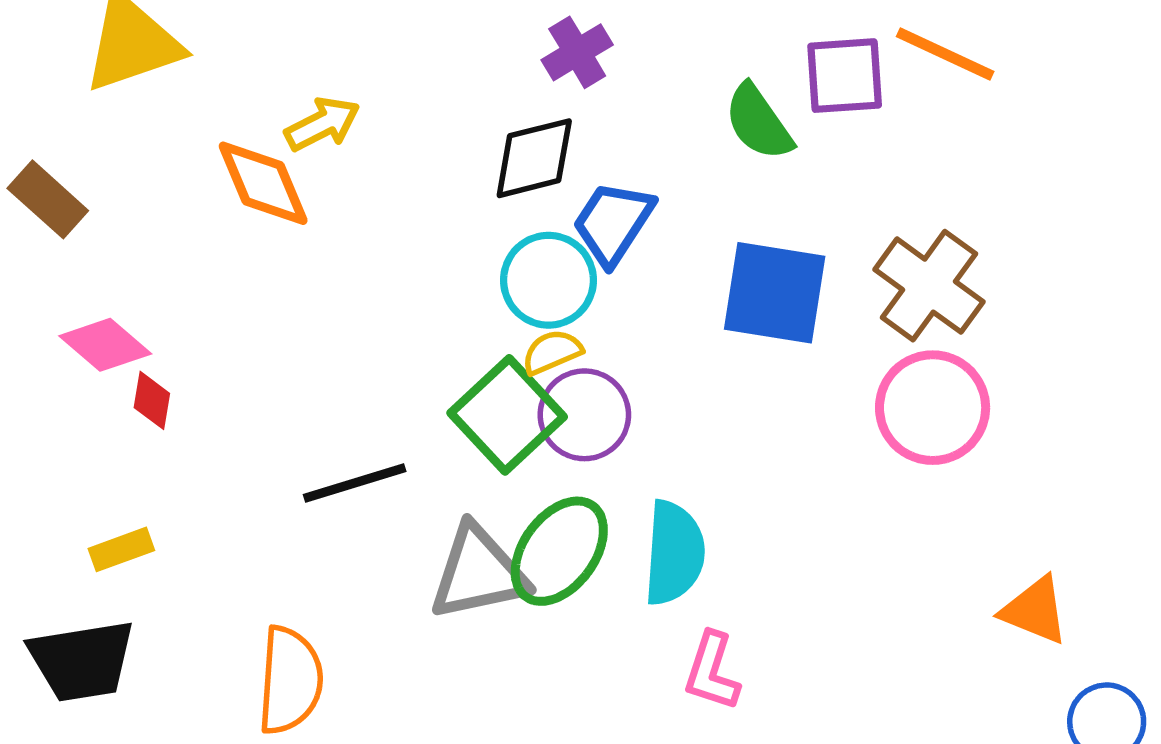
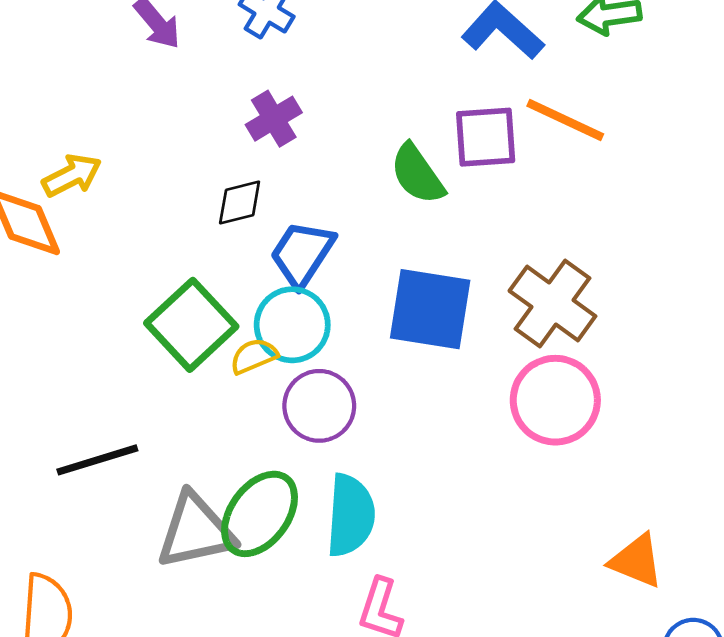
black diamond: (534, 158) -> (240, 202), size x0.7
cyan circle: (549, 280) -> (292, 325), moved
green square: (507, 415) -> (191, 325), moved
purple circle: (584, 415) -> (319, 406), moved

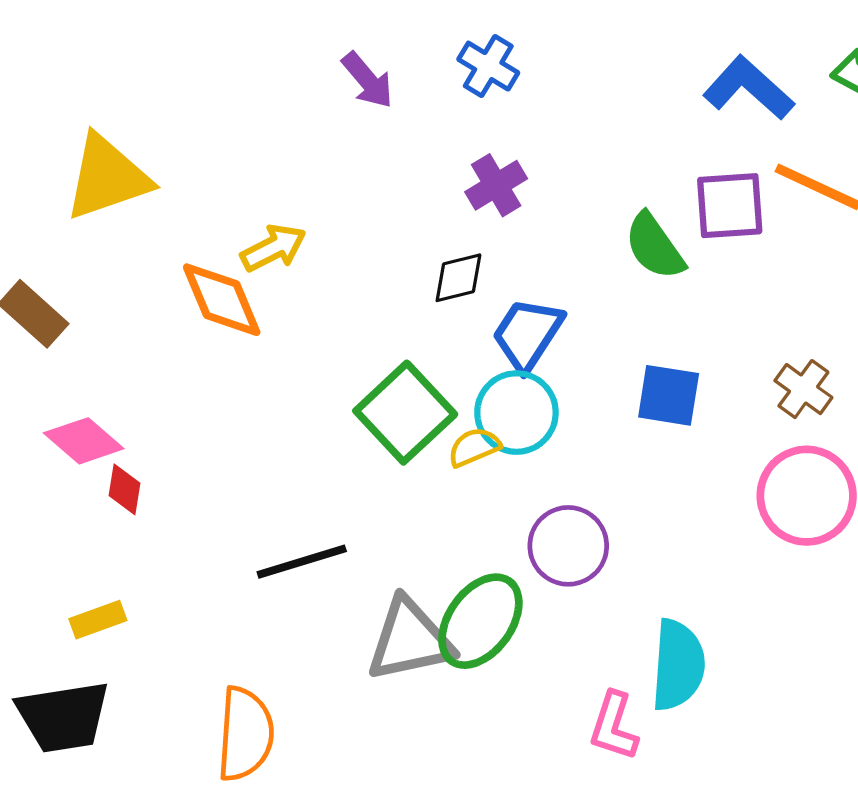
brown cross: (552, 303) -> (803, 389), size x0.6
blue square: (430, 309) -> (669, 395), size x0.7
purple circle: (319, 406) -> (568, 546), moved
cyan semicircle: (351, 515) -> (678, 665), moved

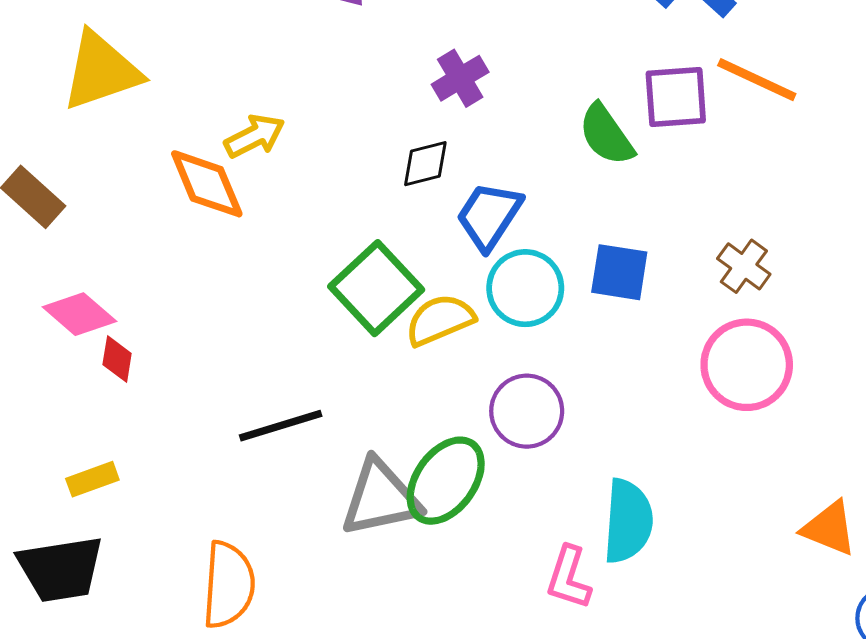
cyan circle: (516, 413) -> (525, 288), moved
yellow semicircle: (474, 447) -> (440, 320), size x1.4

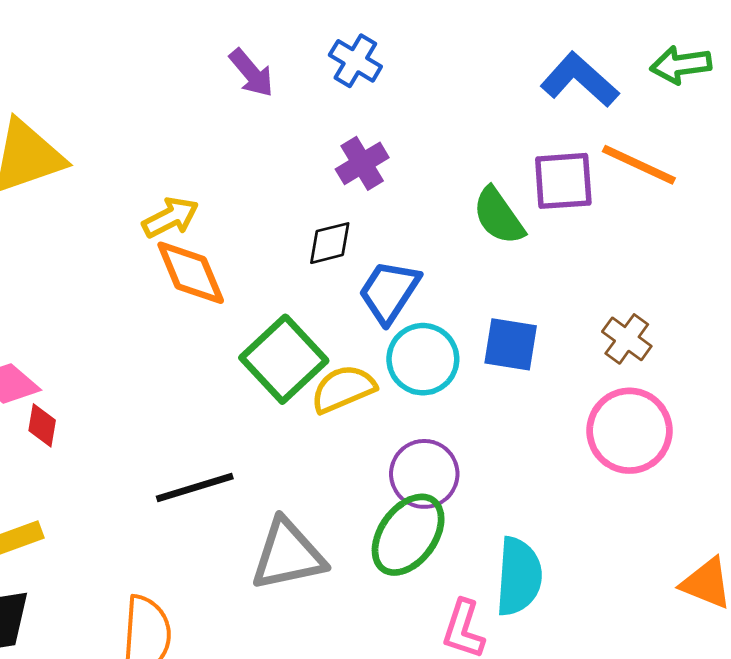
orange diamond: (207, 184) -> (191, 273), moved
green ellipse: (446, 481) -> (408, 535), moved

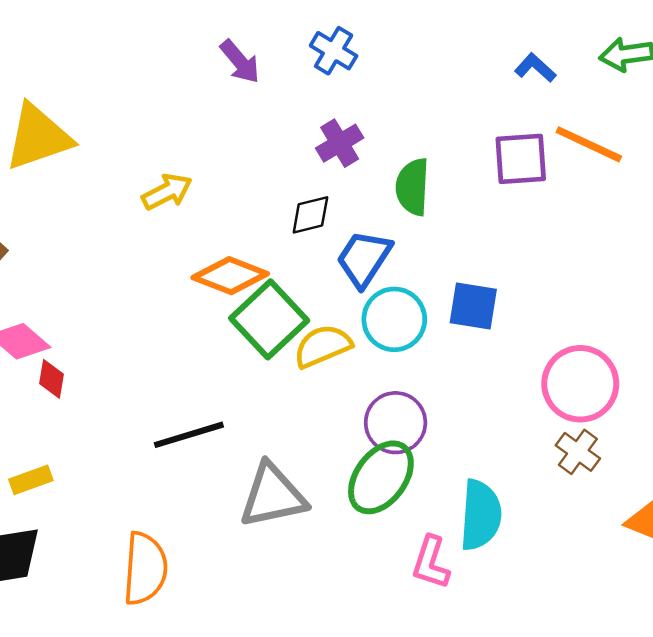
blue L-shape: (580, 80) -> (535, 68), size x0.6
green semicircle: (499, 216) -> (413, 187), moved, turned 38
orange diamond: (191, 273) -> (230, 276), moved, turned -46
brown cross: (627, 339) -> (578, 452), moved

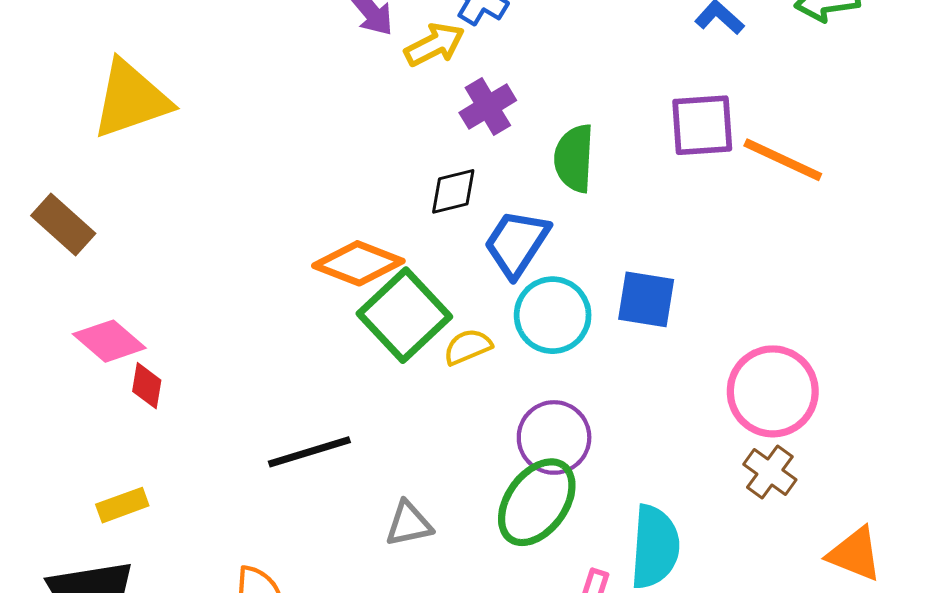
orange line: (589, 144) -> (783, 160), moved
yellow arrow: (167, 192) -> (435, 45), moved
yellow semicircle: (323, 346) -> (468, 347), size x0.7
gray triangle: (273, 496) -> (409, 524), size x0.6

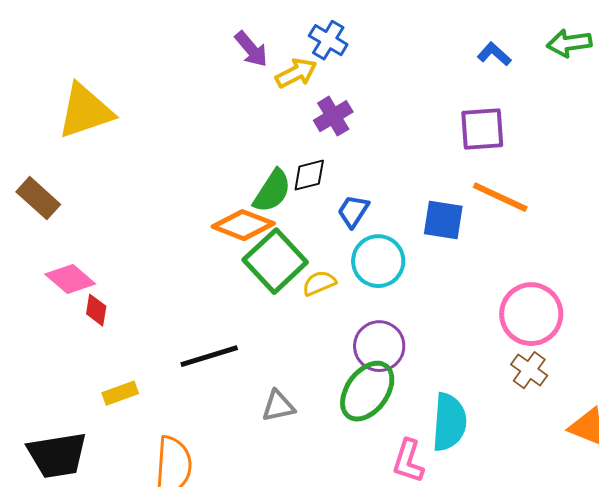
green semicircle: (574, 158) -> (272, 191), moved, turned -150
orange line: (783, 160) -> (500, 197), moved
blue trapezoid: (517, 243) -> (353, 211), size x0.7
blue square: (646, 299) -> (443, 220), moved
yellow rectangle: (122, 505) -> (120, 393), moved

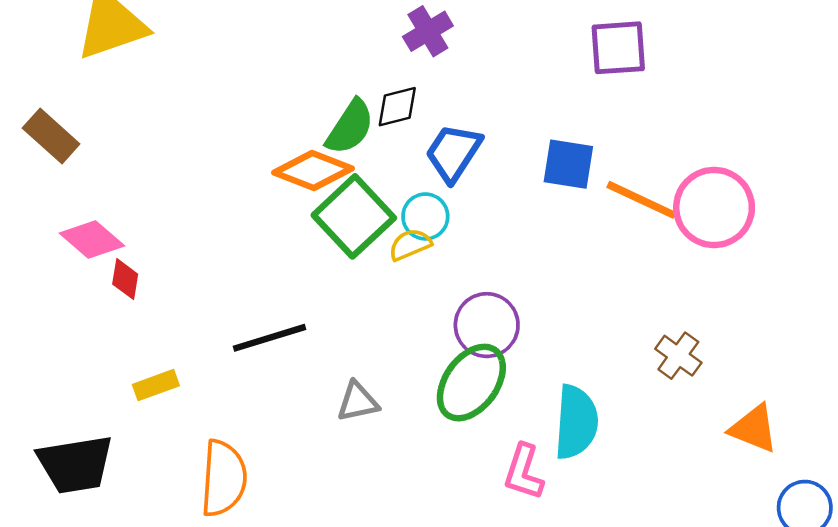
orange line: (500, 197) -> (641, 200), moved
blue trapezoid: (353, 211) -> (453, 153), size x1.4
cyan circle: (378, 261) -> (425, 216), moved, size x0.7
pink circle: (531, 314) -> (714, 208), moved

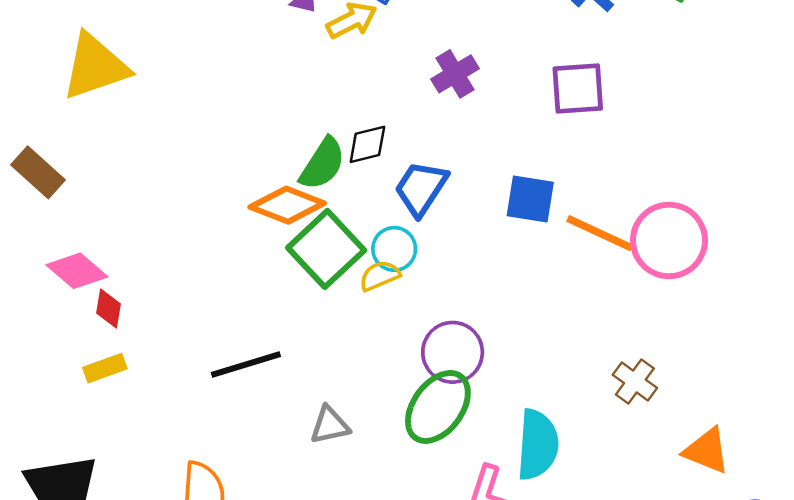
purple cross: (428, 31) -> (455, 74), moved
yellow rectangle: (156, 385) -> (105, 368), moved

